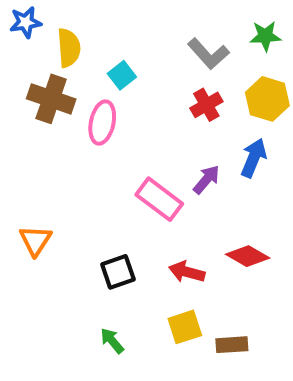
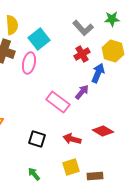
cyan square: (122, 75) -> (39, 39), size x1.5
blue arrow: (254, 158) -> (98, 73), moved
black square: (118, 272) -> (37, 139), turned 36

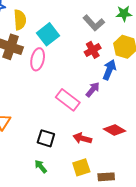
green arrow: (34, 174) -> (41, 166), moved

